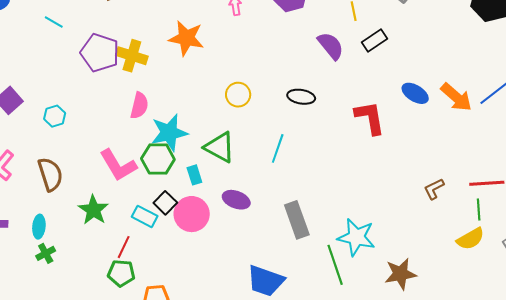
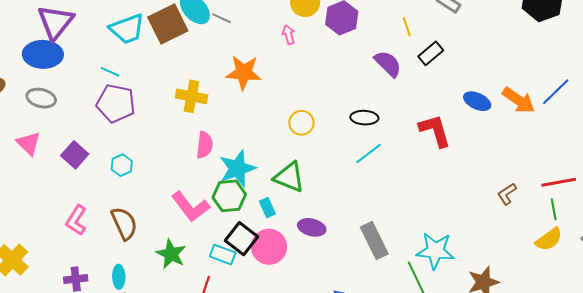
purple pentagon: (100, 53) -> (116, 103), moved
cyan line: (278, 148) -> (369, 153), moved, turned 40
black square: (165, 203) -> (242, 239), size x1.4

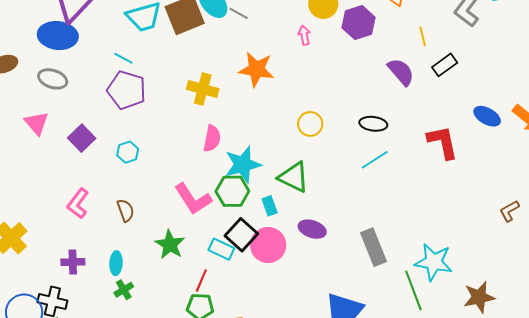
brown semicircle: (124, 223) -> (126, 210), size x0.7

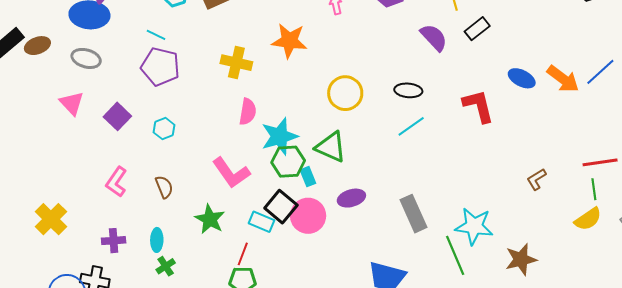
yellow circle: (310, 124) -> (345, 93), size x1.4
green hexagon: (232, 191) -> (288, 162), moved
brown L-shape: (509, 211) -> (536, 179), moved
purple ellipse: (312, 229) -> (351, 198), turned -32

